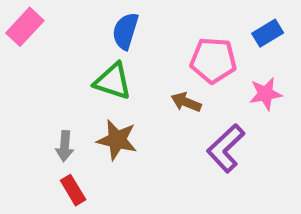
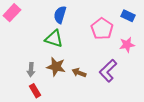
blue rectangle: (268, 33) -> (128, 16), turned 56
pink pentagon: (213, 60) -> (102, 29), turned 30
brown arrow: (186, 102) -> (79, 73), moved

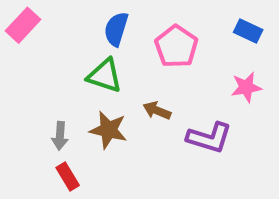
pink pentagon: (102, 29) -> (176, 47), moved
purple L-shape: (108, 71) -> (209, 138), turned -120
brown arrow: (79, 73) -> (157, 111), moved

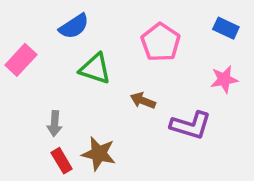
pink rectangle: (23, 25) -> (21, 60), moved
blue semicircle: (116, 29) -> (74, 26), moved, turned -140
brown star: (108, 130) -> (99, 154), moved

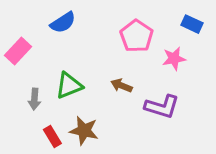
green triangle: (95, 69) -> (69, 86), moved, turned -40
pink star: (224, 79) -> (174, 59), moved
gray arrow: (55, 124) -> (34, 99), moved

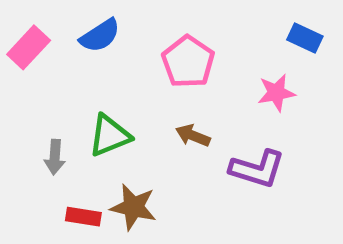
pink pentagon: (136, 36) -> (188, 62), moved
pink rectangle: (18, 51) -> (29, 47), moved
red rectangle: (52, 137) -> (83, 217), turned -50

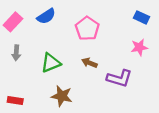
pink star: (276, 93) -> (139, 47), moved
gray arrow: (55, 157) -> (16, 53), moved
red rectangle: (83, 217) -> (15, 100), moved

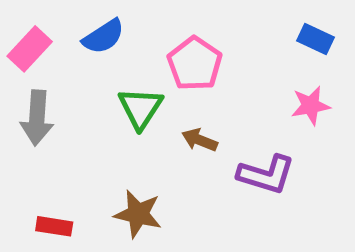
gray arrow: (16, 53) -> (37, 118), size x1.5
green triangle: (51, 63) -> (140, 108), moved, turned -35
red rectangle: (15, 100) -> (54, 226), moved

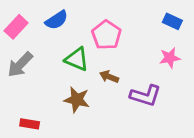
green triangle: (140, 108) -> (77, 59), turned -40
gray arrow: (37, 118) -> (20, 65), turned 40
brown star: (138, 214) -> (77, 100), moved

